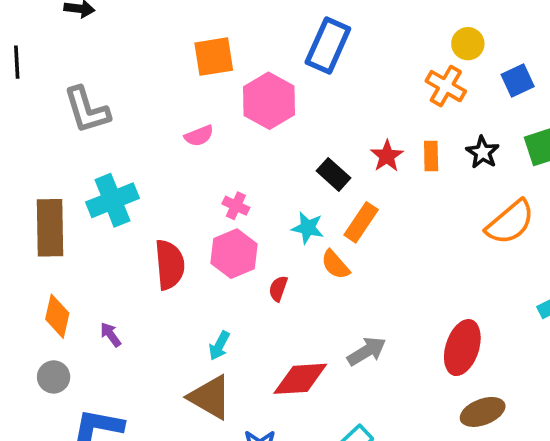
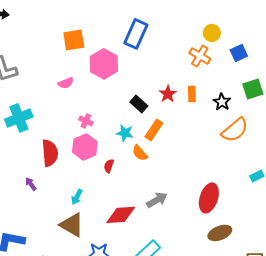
black star: (483, 152) -> (222, 102), moved
purple arrow: (111, 335) -> (31, 184), moved

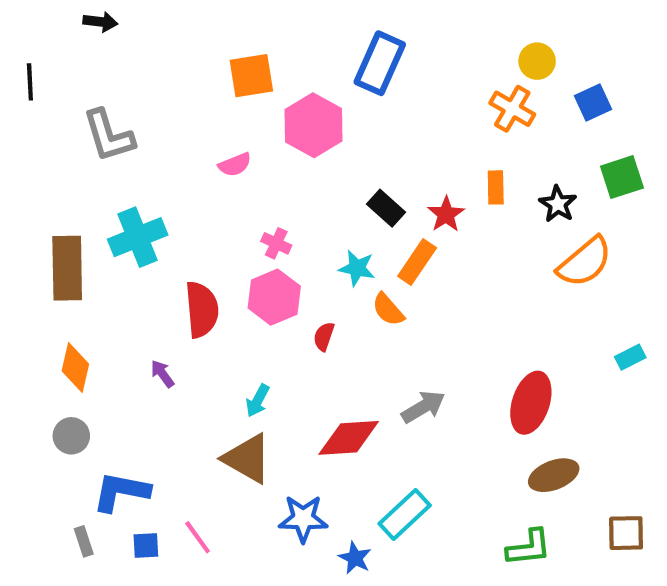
red star: (168, 94) -> (446, 214), moved

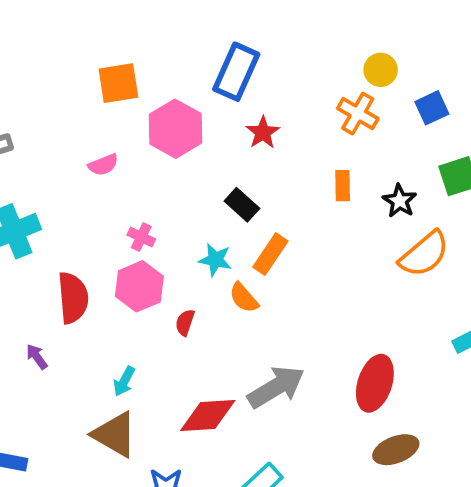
red star: (446, 214) -> (263, 133), moved
gray arrow: (423, 407) -> (276, 387), size x1.4

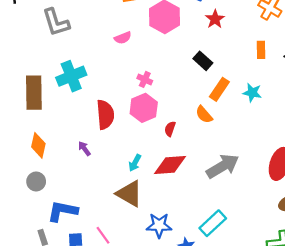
cyan star: (215, 260) -> (252, 93), moved
red diamond: (208, 416) -> (170, 165), moved

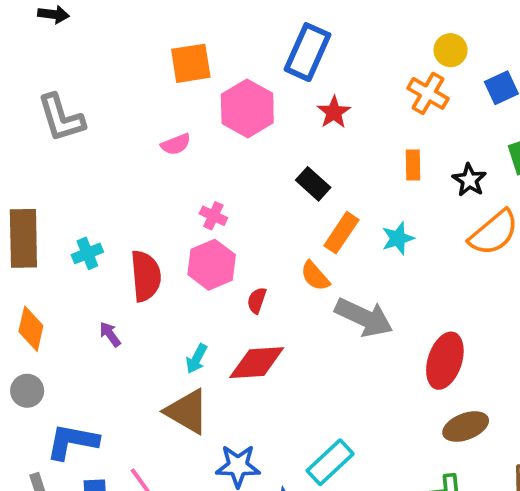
cyan cross: (71, 76) -> (87, 253), moved, size x0.6
cyan star: (252, 93) -> (398, 238), turned -30
gray arrow: (223, 166) -> (364, 317), moved, turned 56

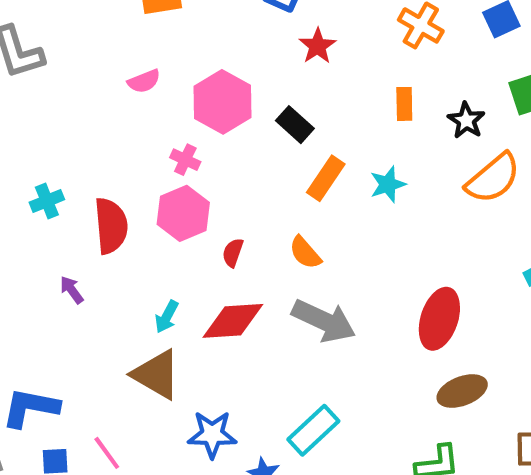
pink hexagon: (247, 108) -> (222, 102), moved
orange semicircle: (315, 276) -> (305, 253), moved
gray arrow: (364, 317) -> (324, 321), moved

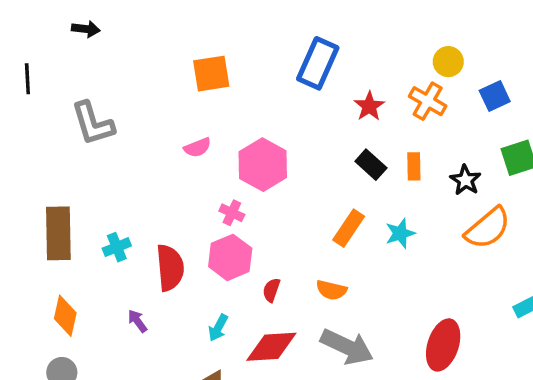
red star: (318, 46) -> (369, 106), moved
black rectangle: (295, 125) -> (371, 165), moved
orange semicircle: (305, 253) -> (331, 290), turned -36
cyan arrow: (167, 317) -> (218, 328), moved

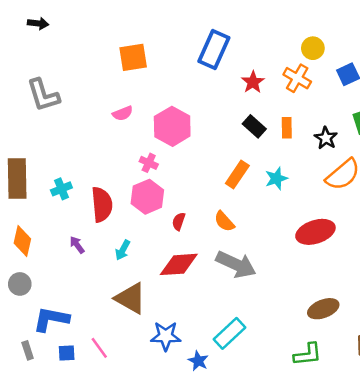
orange semicircle: (331, 290) -> (224, 221), turned 35
cyan arrow: (218, 328) -> (123, 250), moved
red ellipse: (443, 345) -> (315, 232), moved, turned 54

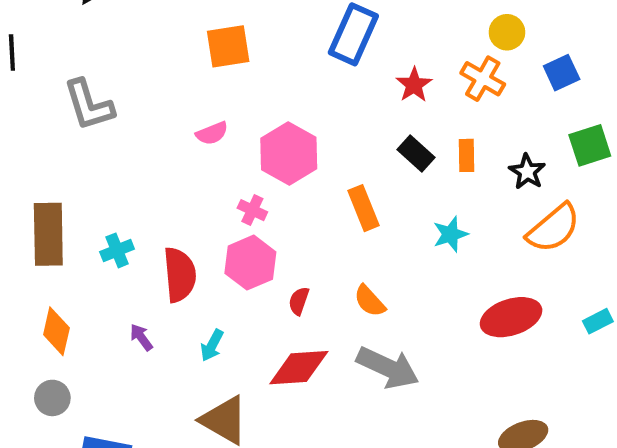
orange rectangle: (237, 175) -> (364, 208), moved, turned -56

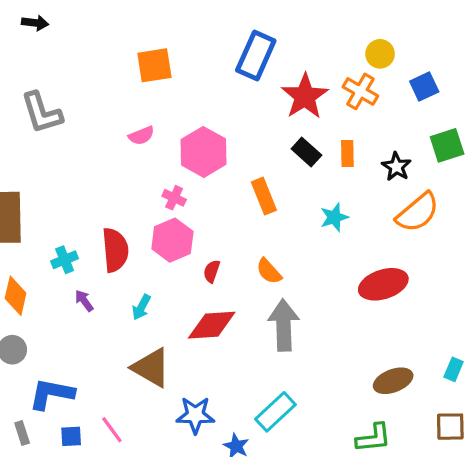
red star: (414, 85) -> (305, 96), size x1.6
cyan cross: (117, 250) -> (65, 260), moved
cyan rectangle: (598, 321) -> (454, 369), moved, turned -40
gray arrow: (388, 368) -> (284, 325), turned -117

